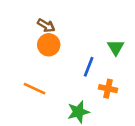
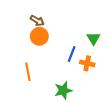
orange line: (35, 89) -> (28, 72), turned 54
orange cross: (108, 89) -> (87, 63), moved

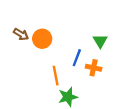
brown arrow: (37, 21) -> (21, 34), moved
orange line: (28, 72) -> (56, 76), moved

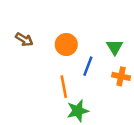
orange circle: (42, 39) -> (66, 45), moved
orange cross: (94, 68) -> (121, 76), moved

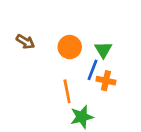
green triangle: (115, 47) -> (103, 50), moved
orange cross: (121, 76) -> (106, 81), moved

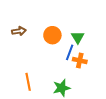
brown arrow: (25, 42) -> (19, 31), turned -40
orange line: (67, 91) -> (28, 82), moved

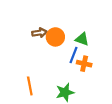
brown arrow: (19, 31) -> (39, 33), moved
green triangle: (78, 37) -> (82, 39), turned -40

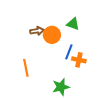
green triangle: (82, 39) -> (73, 24), moved
orange line: (30, 86) -> (26, 68), moved

